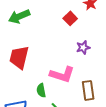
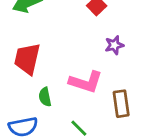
green semicircle: (41, 90) -> (45, 97), moved

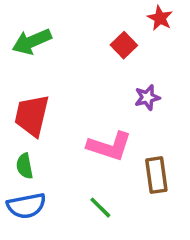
green semicircle: (45, 97) -> (25, 166), moved

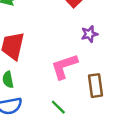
pink L-shape: (109, 146) -> (64, 66), turned 144

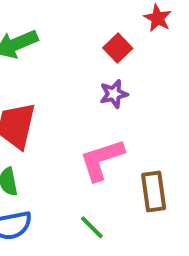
purple star: (89, 34) -> (114, 94), moved

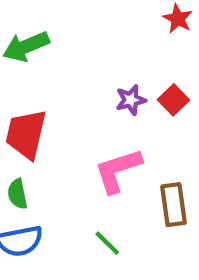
red square: (118, 48) -> (173, 100), moved

